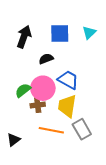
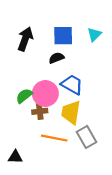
black semicircle: (46, 59) -> (56, 58), moved
black triangle: (13, 140) -> (15, 157), moved, turned 40

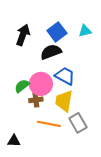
cyan triangle: (94, 34) -> (85, 31), turned 32
blue square: (63, 36) -> (57, 32), turned -36
black semicircle: (56, 58) -> (51, 52), size x1.5

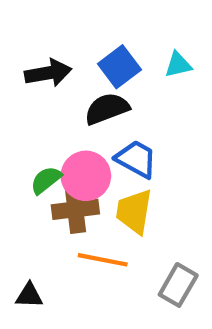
black arrow: (23, 35) -> (48, 73), turned 60
brown cross: (36, 100) -> (75, 209), size x1.5
gray rectangle: (78, 123) -> (178, 285), moved, turned 60

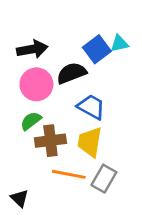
blue square: (119, 67) -> (97, 49), moved
pink circle: (86, 176) -> (36, 84), moved
gray rectangle: (178, 285) -> (104, 179), moved
black triangle: (29, 295) -> (20, 198), turned 42

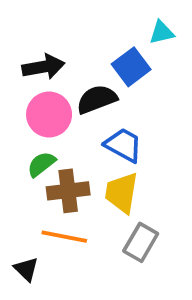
cyan triangle: (119, 44) -> (162, 32), moved
orange line: (69, 174) -> (64, 237), moved

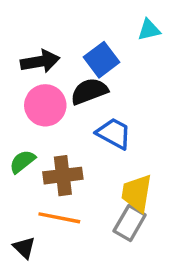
blue square: (131, 67) -> (101, 60), moved
green semicircle: (41, 164) -> (22, 162), moved
yellow trapezoid: (122, 193) -> (137, 193), moved

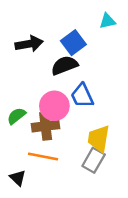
pink circle: (45, 105) -> (54, 106), moved
blue trapezoid: (114, 133) -> (82, 96), turned -144

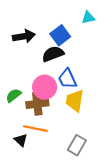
yellow trapezoid: (99, 139) -> (75, 101), moved
gray rectangle: (94, 160) -> (77, 145), moved
black triangle: (18, 178) -> (21, 140), moved

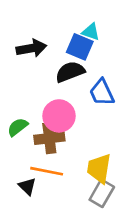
cyan triangle: (88, 18) -> (91, 32), moved, turned 32
blue square: (60, 35) -> (80, 47), turned -30
blue trapezoid: (67, 79) -> (102, 92), moved
yellow trapezoid: (75, 101) -> (99, 168), moved

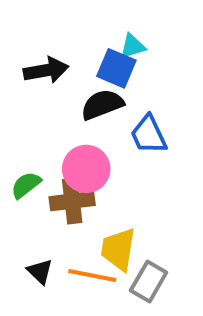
cyan triangle: (91, 32) -> (132, 46), turned -36
yellow trapezoid: (99, 168) -> (118, 249), moved
orange line: (47, 171) -> (92, 275), moved

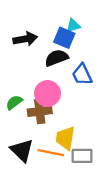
black triangle: (40, 271) -> (22, 150), size x1.6
gray rectangle: (149, 282) -> (82, 156), turned 60

